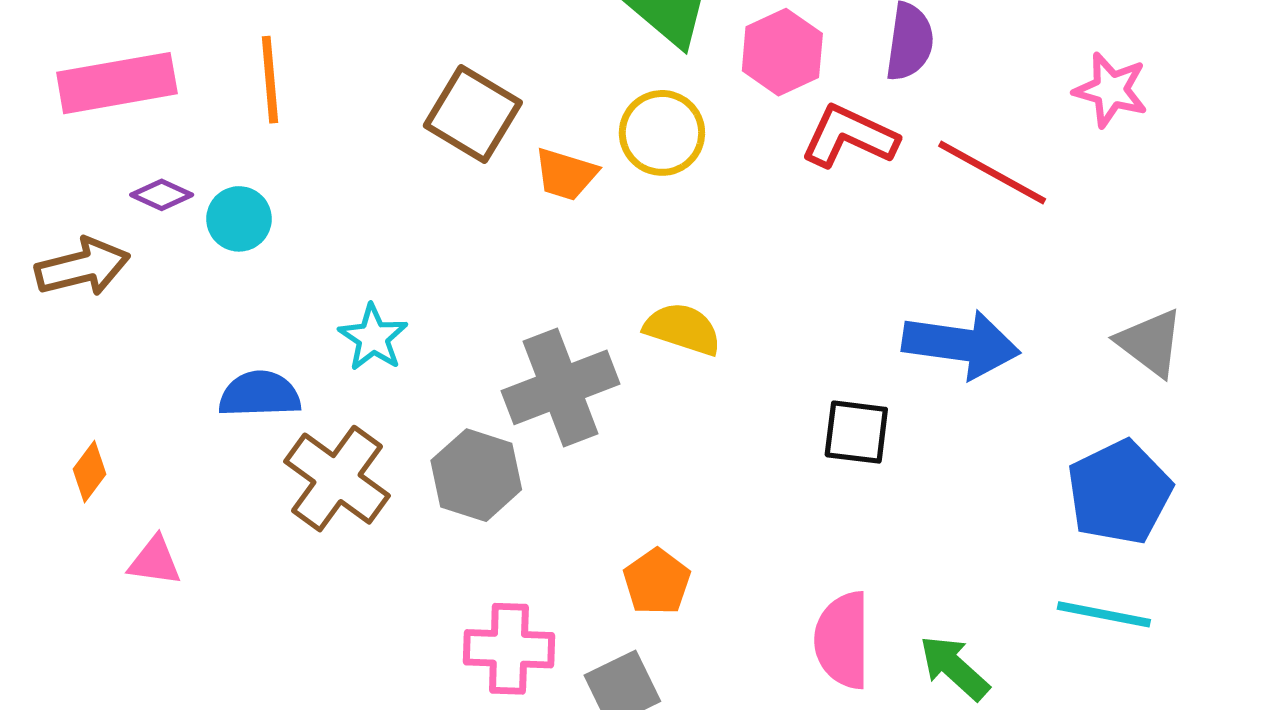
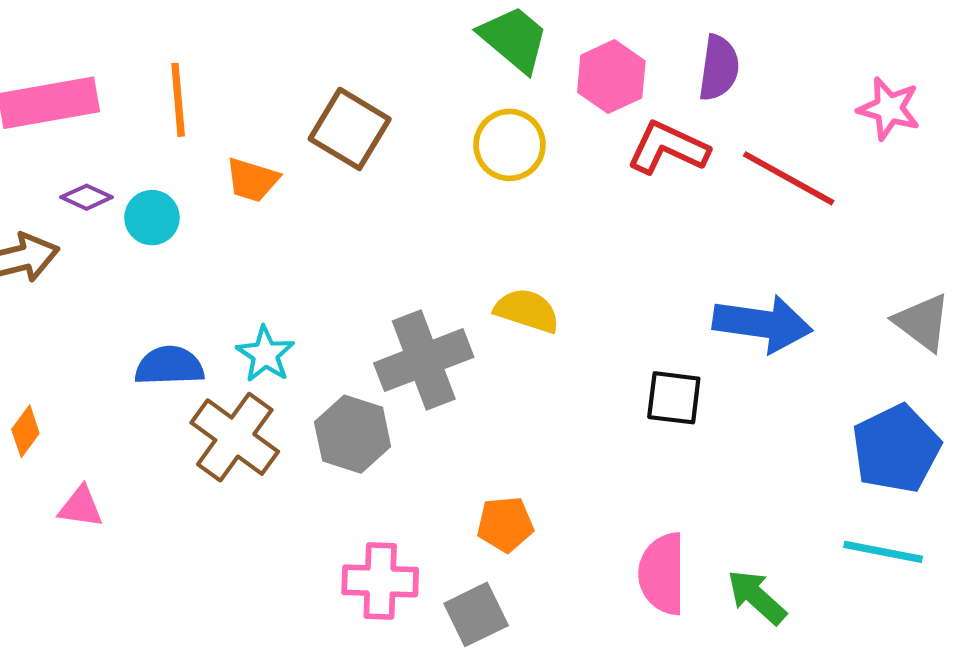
orange trapezoid: (566, 174) -> (252, 180), moved
cyan star: (373, 338) -> (265, 354), moved
orange pentagon: (657, 582) -> (505, 524), turned 30

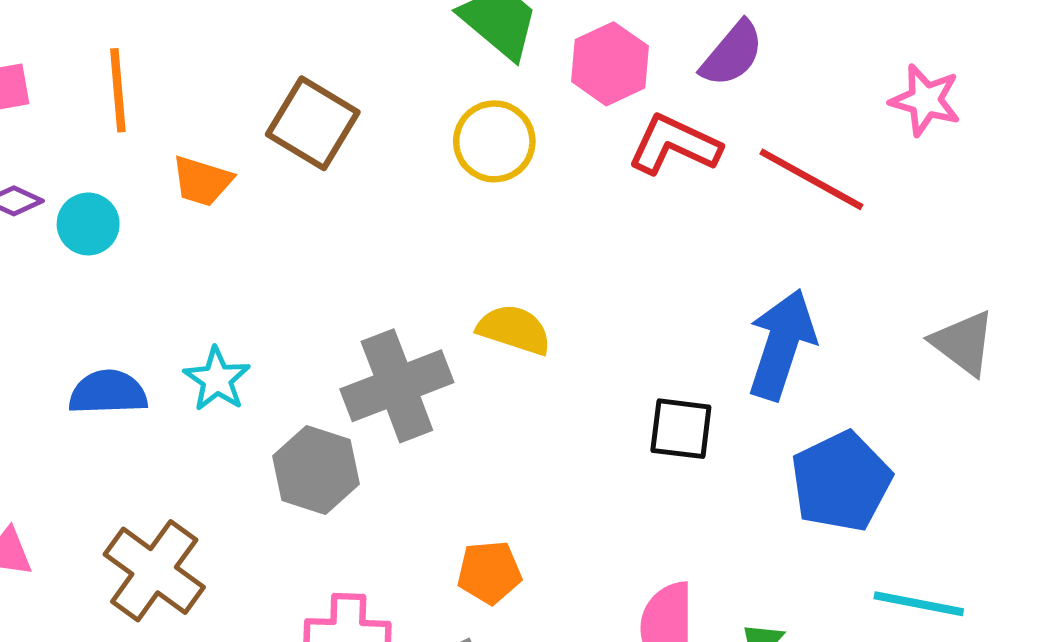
purple semicircle: (719, 68) -> (732, 54), turned 32
blue arrow: (762, 324) -> (782, 344), turned -80
brown cross: (235, 437) -> (154, 571), moved
blue pentagon: (896, 449) -> (841, 482), moved

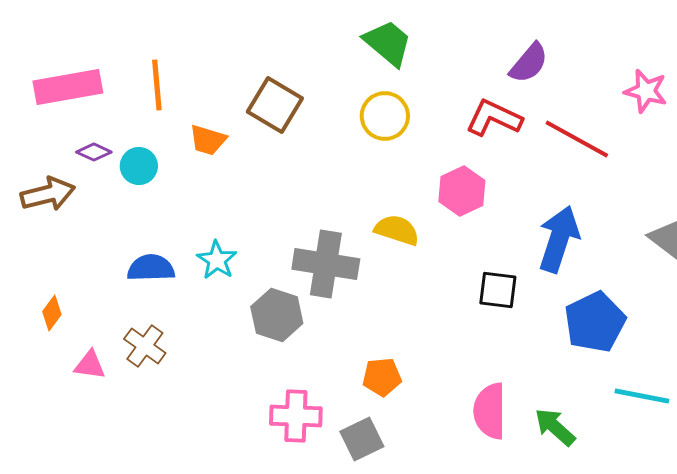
pink hexagon: (610, 64) -> (462, 191), moved
gray cross: (397, 386) -> (326, 264), turned 30
brown cross: (154, 571) -> (145, 346), moved, size x0.7

